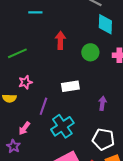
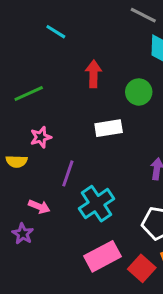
cyan line: (35, 12) -> (56, 32), turned 32
white rectangle: (70, 86) -> (109, 128), moved
pink arrow: (24, 128) -> (39, 207), turned -104

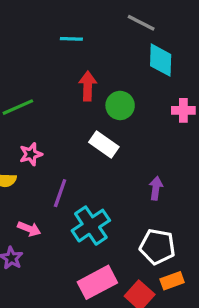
cyan line: (56, 32) -> (71, 39), moved, turned -30
green circle: (139, 92) -> (120, 105), moved
white rectangle: (109, 128) -> (104, 144), turned 44

